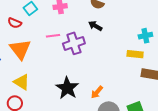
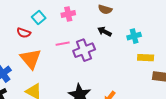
cyan cross: (145, 36) -> (134, 36), moved

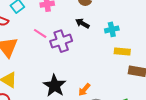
pink line: (63, 44) -> (40, 33), turned 40

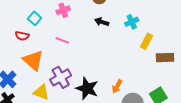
purple cross: (61, 41) -> (61, 77), moved
yellow rectangle: (122, 52) -> (146, 41), turned -56

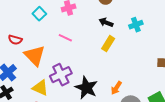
red semicircle: (22, 36) -> (15, 40), moved
yellow rectangle: (146, 41) -> (108, 44), moved

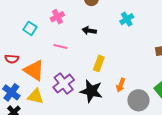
black arrow: (106, 22) -> (89, 31), moved
yellow rectangle: (108, 44) -> (99, 63), moved
yellow triangle: (40, 88) -> (35, 96), moved

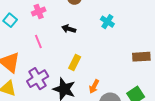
cyan cross: (127, 19) -> (107, 22), turned -32
pink line: (60, 47) -> (38, 42), turned 48

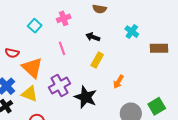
brown rectangle: (141, 57) -> (159, 48), moved
yellow rectangle: (75, 63) -> (97, 60), moved
orange arrow: (94, 86) -> (118, 82), moved

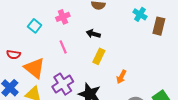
cyan cross: (132, 32) -> (140, 14), moved
brown rectangle: (159, 48) -> (159, 26), moved, turned -72

